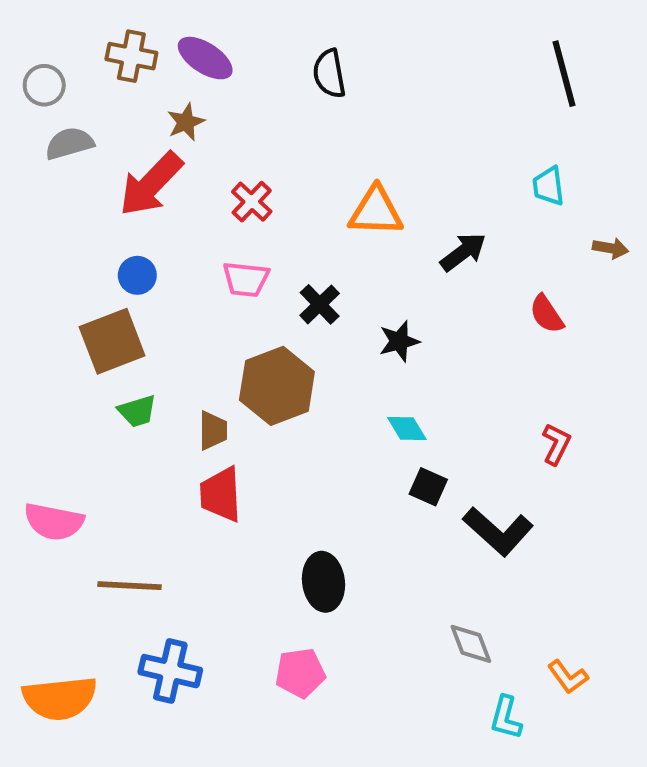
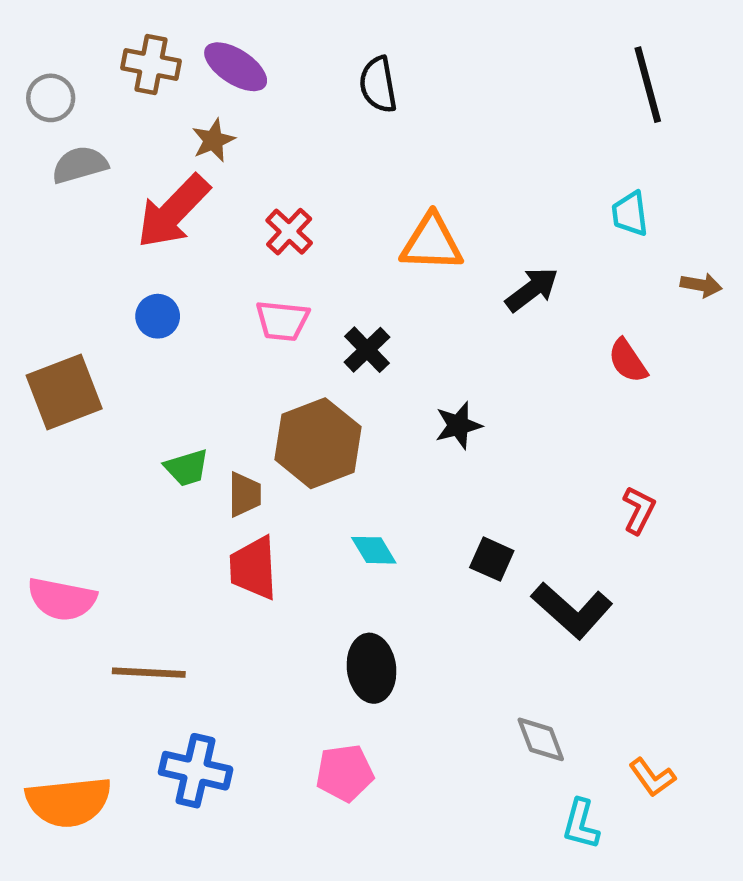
brown square: (112, 341) -> (64, 392), moved
black star: (399, 341) -> (458, 425), moved
green trapezoid: (137, 411) -> (187, 468), moved
cyan diamond: (407, 429) -> (374, 550), moved

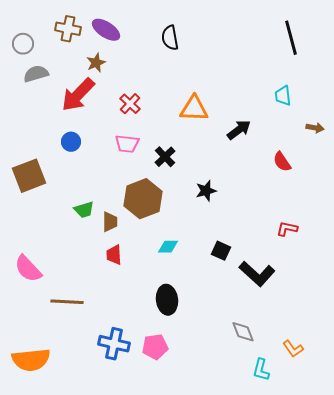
red L-shape: (639, 510) -> (287, 229), turned -105
cyan diamond: (374, 550) -> (168, 247), turned -60
red trapezoid: (253, 568) -> (114, 255), size x0.7
pink semicircle: (62, 599) -> (28, 269), turned 36
blue cross: (196, 771) -> (114, 344), moved

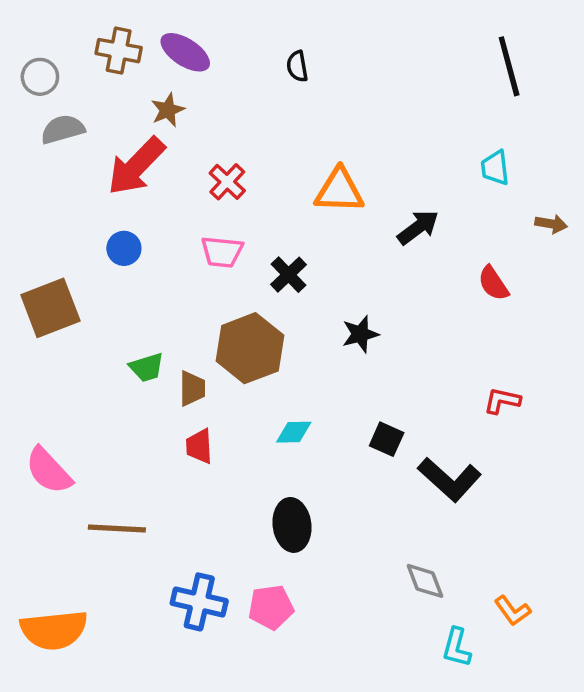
black semicircle: (170, 38) -> (297, 66), size x0.7

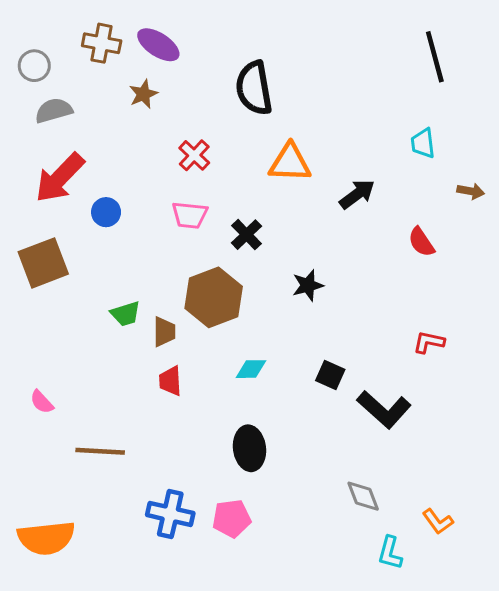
black semicircle: (297, 66) -> (254, 88), moved, size x2.0
red arrow: (136, 166) -> (60, 178), moved
pink semicircle: (49, 471) -> (42, 402), size x0.6

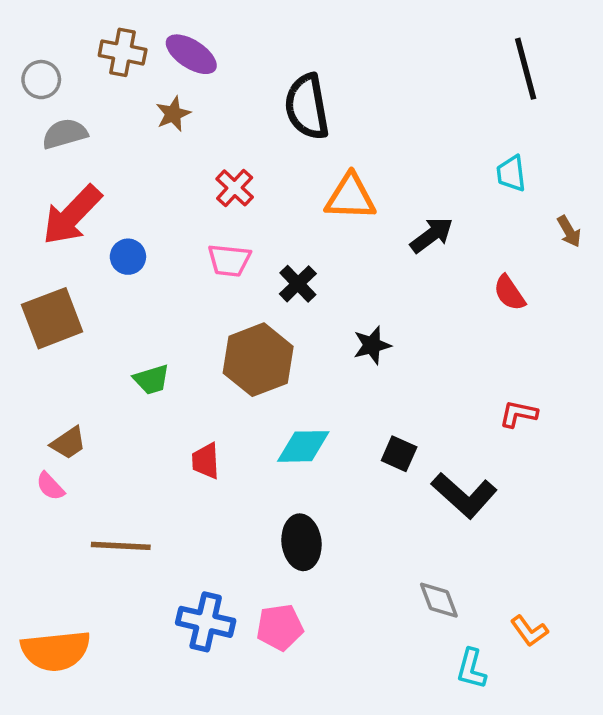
brown arrow: (471, 191) -> (569, 231), turned 50
brown trapezoid: (164, 332) -> (68, 443), moved, turned 56
cyan diamond: (251, 369) -> (303, 446), size x1.4

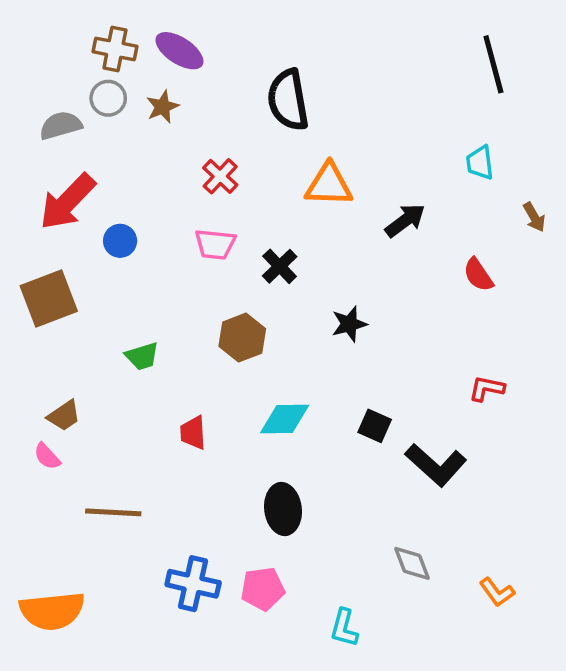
gray circle: (41, 80) -> (108, 98), moved
brown hexagon: (258, 360) -> (242, 338), size x0.7
cyan L-shape: (471, 669) -> (344, 628), moved

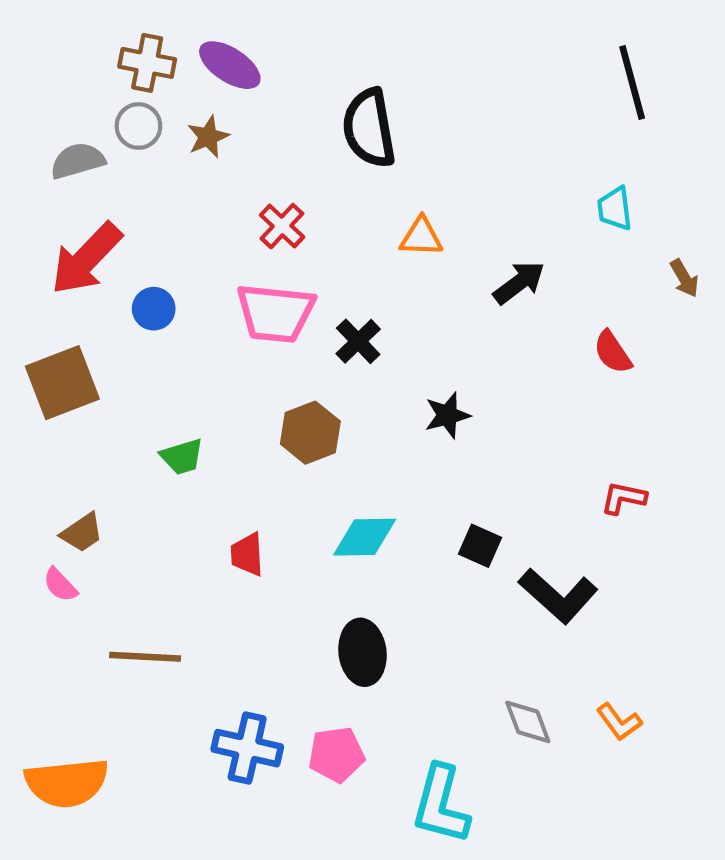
orange triangle: (329, 185) -> (421, 237), size x0.7
pink trapezoid: (215, 244) -> (276, 313), size x1.5
orange L-shape: (497, 592) -> (619, 722), moved
cyan L-shape: (344, 628) -> (441, 805), size x1.6

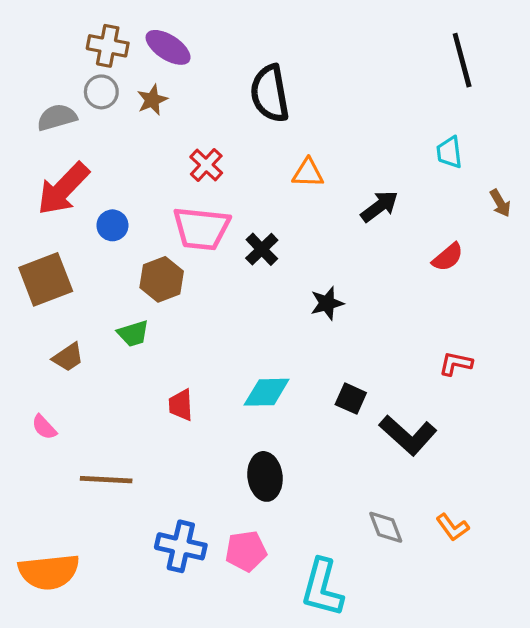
red semicircle: (613, 352) -> (448, 257), turned -96
brown hexagon: (310, 433) -> (162, 279), moved
brown trapezoid: (82, 533) -> (68, 357), moved

